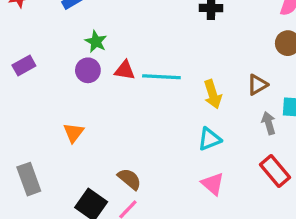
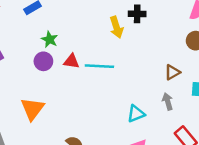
yellow arrow: (213, 94) -> (116, 27), moved
gray arrow: (269, 123) -> (168, 101), moved
orange triangle: (74, 133) -> (32, 109), size x1.5

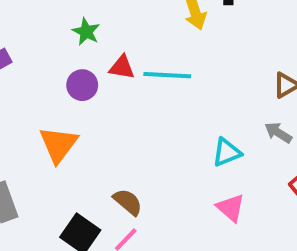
purple circle: (43, 61) -> (82, 85), moved
gray arrow: (168, 101) -> (278, 133), turned -42

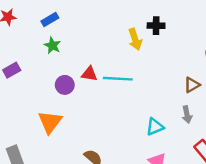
green star: (86, 32) -> (52, 45), moved
gray arrow: (278, 133) -> (187, 115), turned -133

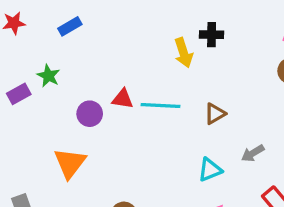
green star: (52, 45) -> (48, 76), moved
brown triangle: (192, 85) -> (215, 114), moved
gray arrow: (187, 115) -> (253, 153), turned 70

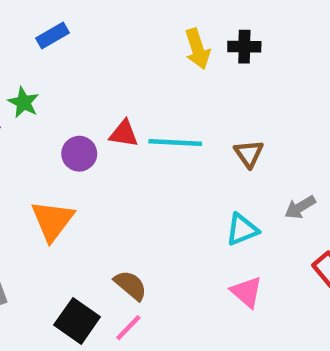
yellow arrow: (184, 53) -> (197, 49), moved
brown triangle: (215, 114) -> (249, 154), turned -35

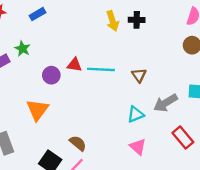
gray arrow: (300, 207) -> (166, 103), size x1.5

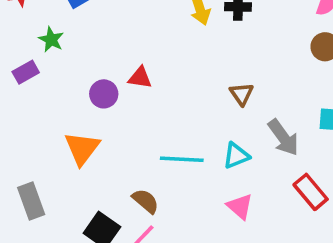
green star: (22, 49) -> (51, 39), moved
cyan line: (101, 69) -> (182, 159), moved
gray arrow: (166, 103) -> (283, 137), turned -95

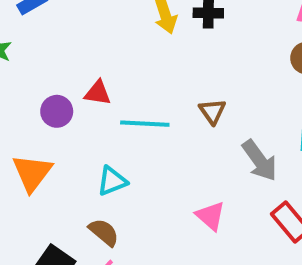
cyan triangle: (236, 156) -> (112, 181), moved
cyan line: (182, 159) -> (145, 124), moved
pink triangle: (240, 206) -> (210, 216), moved

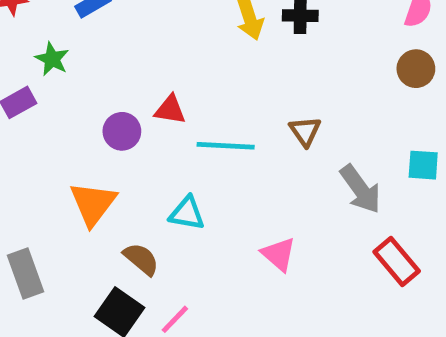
cyan triangle: (112, 181) -> (187, 213), turned 32
pink triangle: (210, 216) -> (279, 254), moved
brown semicircle: (104, 232) -> (141, 259), moved

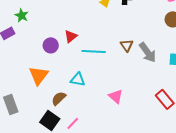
red triangle: (170, 110) -> (71, 36), turned -48
gray arrow: (360, 189) -> (148, 52), moved
brown semicircle: (141, 259) -> (59, 98), turned -84

